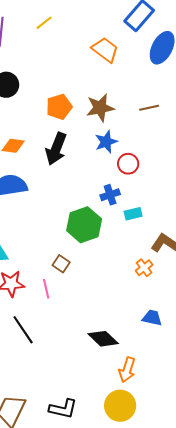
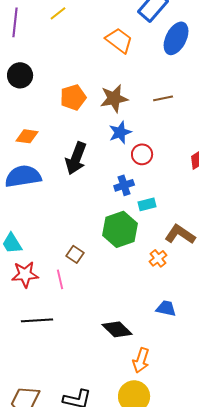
black arrow: (56, 149) -> (76, 158), moved
green hexagon: (84, 225) -> (120, 229), moved
black line: (23, 330) -> (37, 320), turned -60

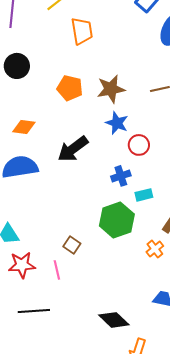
orange trapezoid: (119, 40) -> (82, 31), moved, turned 44
orange pentagon: (73, 97) -> (70, 88), turned 30
blue star: (120, 132) -> (117, 123), turned -30
black arrow: (76, 158) -> (73, 149), turned 32

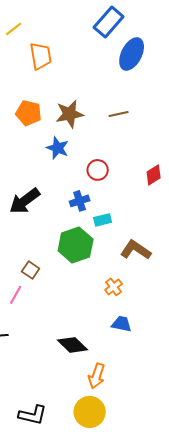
blue star: (117, 123) -> (58, 148), moved
black arrow: (73, 149) -> (25, 201), moved
orange cross: (155, 249) -> (114, 287), moved
pink line: (57, 270) -> (16, 295), turned 42

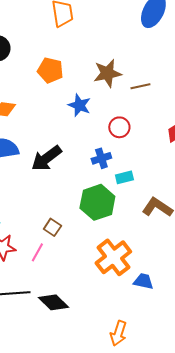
brown star: (70, 114) -> (107, 73), moved
brown line: (119, 114) -> (140, 86), moved
orange cross: (114, 287) -> (113, 257), moved, size x2.0
black diamond: (73, 345) -> (53, 302), moved

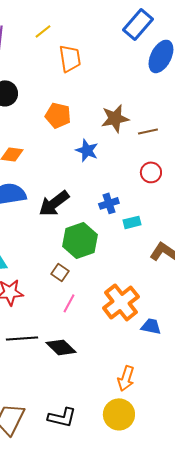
red circle: (119, 127) -> (151, 172), moved
green hexagon: (97, 202) -> (80, 240), moved
pink line: (37, 252) -> (69, 303), moved

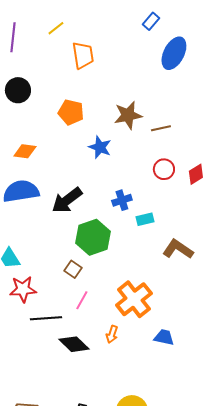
blue rectangle: (138, 24) -> (151, 21), size x0.6
blue trapezoid: (151, 326) -> (164, 337), moved
black line: (22, 338) -> (46, 318), moved
orange arrow: (126, 378) -> (112, 334), moved, size x0.7

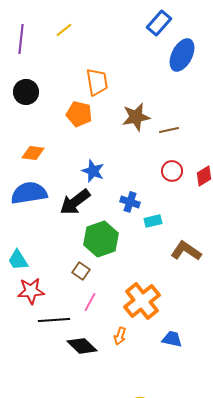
blue rectangle: (151, 21) -> (159, 23), size x1.4
orange trapezoid: (83, 55) -> (97, 82), moved
blue star: (100, 147) -> (93, 171), moved
blue cross: (122, 200) -> (130, 202), turned 36

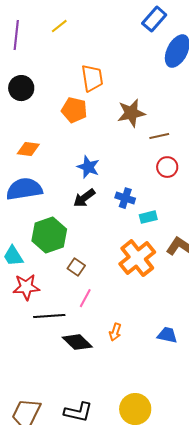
brown line: (169, 130) -> (159, 136), moved
black arrow: (75, 202) -> (84, 198), moved, size x0.7
green hexagon: (101, 239) -> (49, 235), moved
orange cross: (142, 301) -> (137, 258), moved

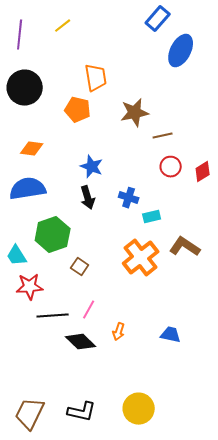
black circle: (21, 88) -> (25, 88), size x1.4
black arrow: (84, 198) -> (88, 198), turned -70
pink line: (85, 298) -> (89, 310), moved

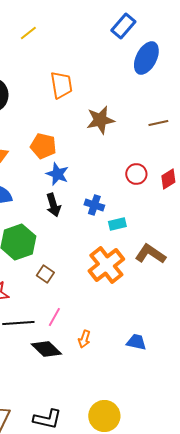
orange pentagon: (78, 110) -> (43, 146), moved
brown line: (163, 136) -> (158, 123), moved

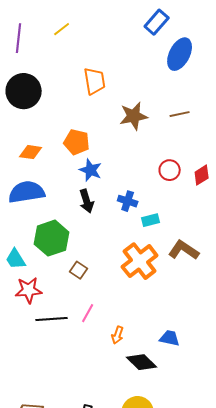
brown line: (158, 123) -> (180, 114), moved
black diamond: (46, 349) -> (142, 362), moved

